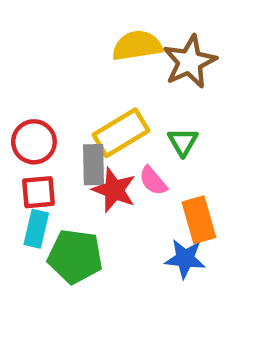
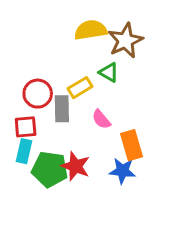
yellow rectangle: (121, 133) -> (80, 88), size x0.7
red circle: (34, 142) -> (38, 94), moved
green triangle: (183, 142) -> (109, 72), moved, turned -30
red star: (114, 190) -> (75, 166), moved

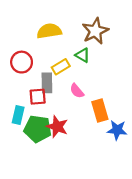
yellow semicircle: (91, 30) -> (49, 31), moved
red circle: (38, 94) -> (22, 62), moved
red square: (26, 127) -> (38, 97), moved
blue star: (122, 171) -> (117, 130), moved

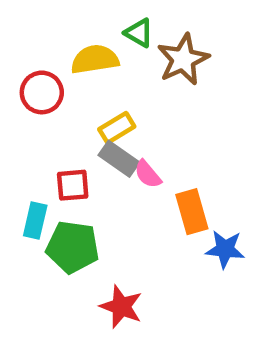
green triangle: (83, 55) -> (139, 33), moved
red circle: (22, 62) -> (42, 92), moved
gray rectangle: (47, 83) -> (119, 159), moved, turned -54
red star: (57, 127) -> (121, 307), moved

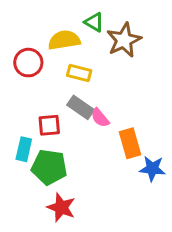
yellow rectangle: (117, 128) -> (79, 73), moved, turned 45
red star: (121, 307) -> (61, 207), moved

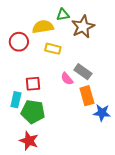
green triangle: (94, 22) -> (63, 15), turned -40
gray rectangle: (81, 107) -> (83, 72), moved
red star: (61, 207) -> (29, 141), moved

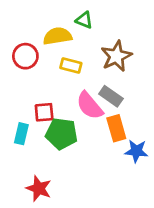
green triangle: (63, 15) -> (84, 20), turned 32
brown star: (83, 27) -> (116, 56), moved
pink semicircle: (67, 79) -> (90, 106), size x1.6
green pentagon: (33, 112) -> (61, 134), moved

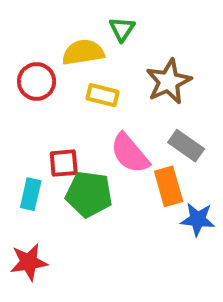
green triangle: (84, 20) -> (122, 29), turned 42
gray rectangle: (111, 96) -> (186, 146), moved
red star: (39, 189) -> (29, 262), moved, turned -30

